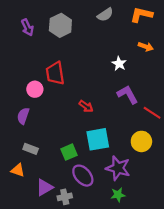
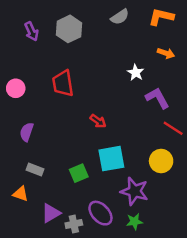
pink circle: (35, 89) -> (16, 88), moved
purple L-shape: (128, 95) -> (157, 98), moved
purple ellipse: (83, 176) -> (100, 213), moved

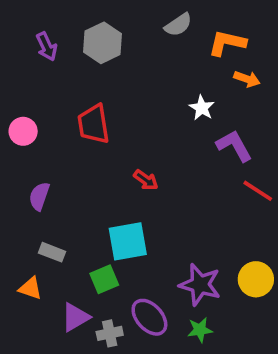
orange L-shape: (161, 17) -> (227, 43), moved
cyan square: (111, 159) -> (128, 241), moved
yellow circle: (161, 161) -> (256, 279), moved
green square: (79, 173) -> (104, 279), moved

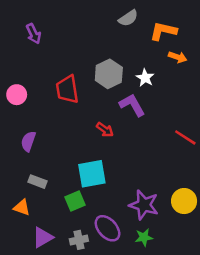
gray hexagon: (102, 43) -> (109, 74), moved
purple L-shape: (234, 146) -> (132, 105), moved
purple triangle: (75, 317) -> (43, 237), moved

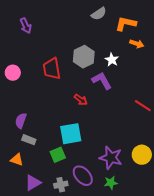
purple semicircle: (28, 141) -> (21, 121), moved

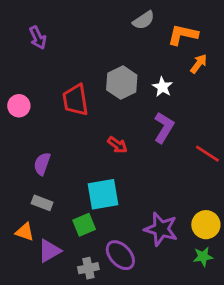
orange arrow: (137, 44) -> (199, 64), turned -72
purple L-shape: (102, 81) -> (164, 128), moved, turned 60
purple semicircle: (21, 121) -> (42, 164), moved
purple triangle: (33, 183) -> (49, 251), moved
green star: (111, 183) -> (203, 257), moved

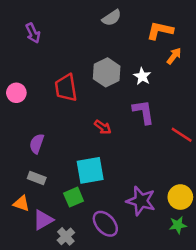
gray semicircle: (144, 20) -> (112, 18), moved
purple L-shape: (164, 128) -> (143, 112), turned -40
gray cross: (88, 268) -> (66, 236), moved, turned -30

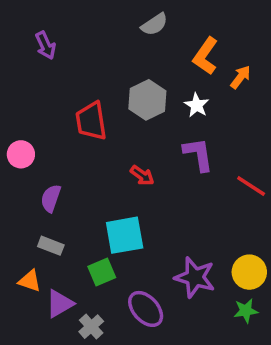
orange L-shape: (160, 31) -> (205, 56), moved, turned -68
pink circle: (16, 93) -> (21, 154), moved

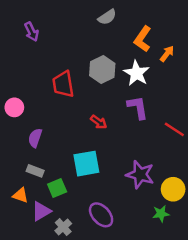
white star: (197, 105) -> (136, 73), size x1.5
green square: (102, 272) -> (57, 188), moved
purple star: (195, 277) -> (140, 175), moved
green star: (246, 311) -> (161, 214), moved

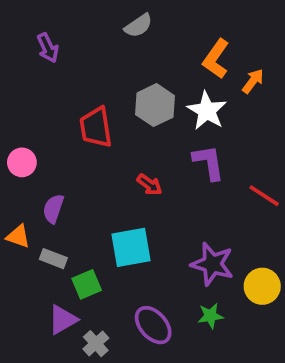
gray semicircle: (107, 17) -> (138, 26), moved
orange triangle: (20, 195) -> (18, 236), moved
green star: (161, 214) -> (210, 316), moved

